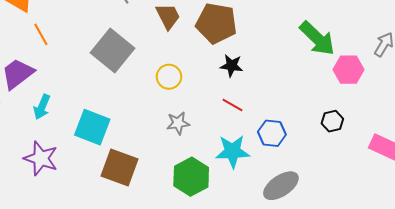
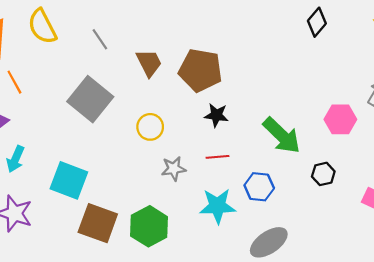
green arrow: (317, 38) -> (282, 135), moved
red line: (233, 105) -> (217, 157), turned -35
gray star: (178, 123) -> (174, 169), moved
green hexagon: (191, 177) -> (149, 226), moved

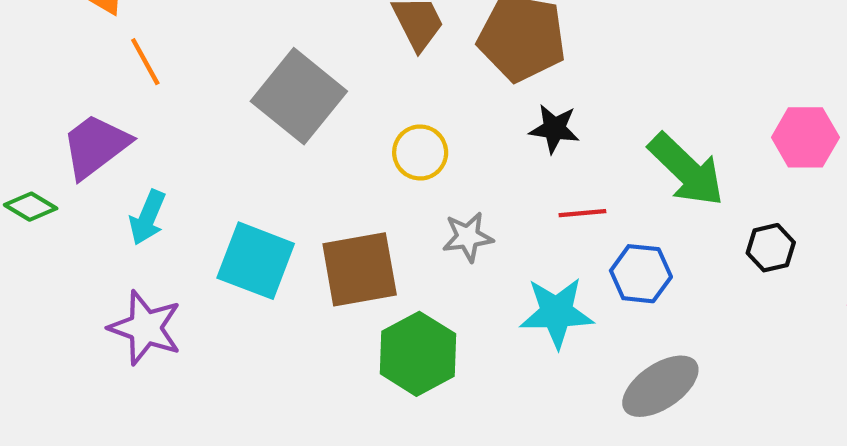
red line: (217, 157) -> (582, 213), moved
brown square: (98, 223) -> (360, 269), moved, turned -30

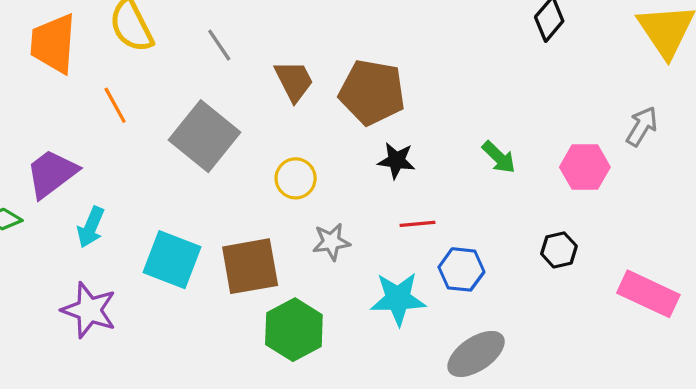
orange line: (145, 62) -> (115, 105), moved
green arrow: (686, 170) -> (499, 157), moved, size x0.6

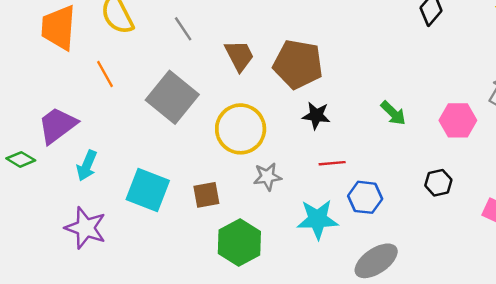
yellow circle: (296, 178) -> (241, 129), size x1.6
brown square: (250, 266) -> (206, 195), size x0.6

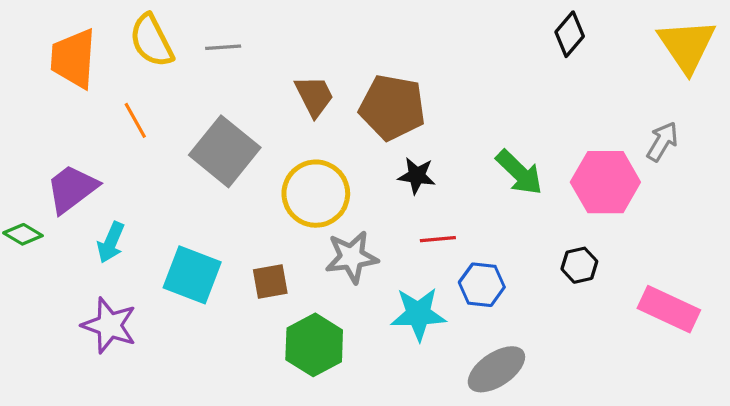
gray line: (183, 29) -> (223, 47), moved, turned -60
green arrow: (393, 113) -> (519, 172), size x1.4
pink hexagon: (458, 120) -> (605, 182), size x1.4
gray star: (267, 177) -> (352, 257), size x1.4

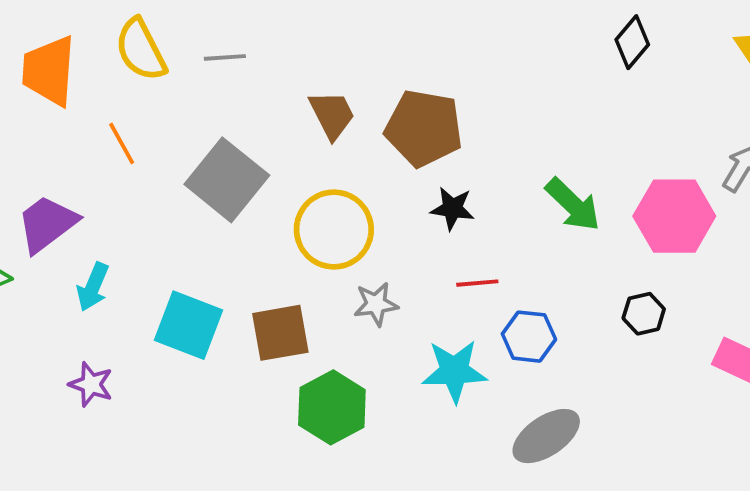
gray star: (352, 257) -> (376, 304), size x0.7
brown square: (270, 281) -> (280, 333), size x1.4
purple star: (109, 325) -> (91, 384), size x0.7

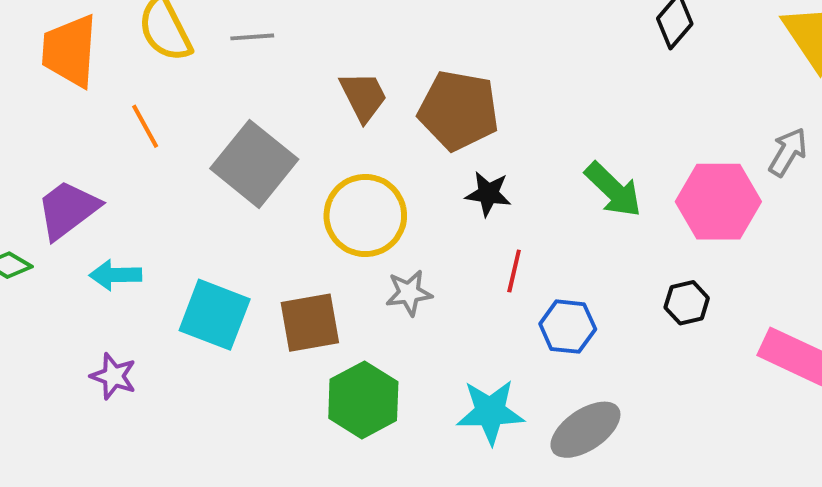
red line: (477, 283) -> (514, 271), turned -72
cyan arrow: (93, 287) -> (115, 275), turned 66
cyan star: (454, 371) -> (490, 412), moved

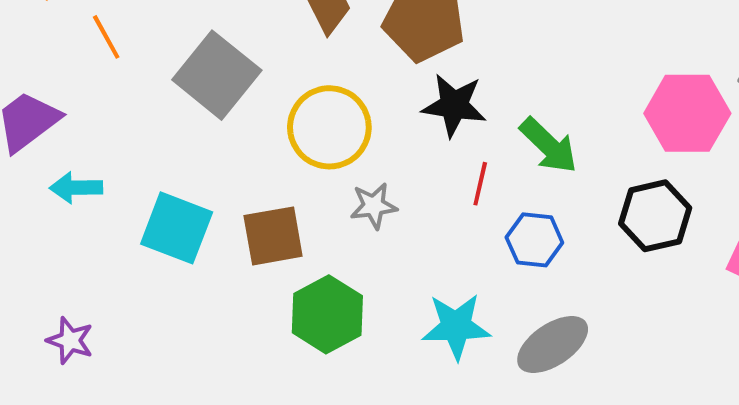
green arrow: (613, 190) -> (549, 145), moved
black star: (488, 194) -> (454, 105), size x1.4
black hexagon: (687, 303) -> (655, 216), size x1.6
purple star: (113, 376) -> (70, 340), moved

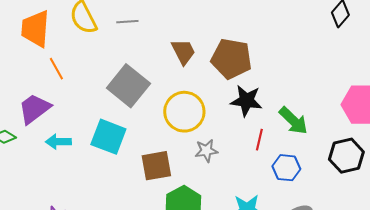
orange line: (106, 37) -> (56, 69), moved
cyan square: (177, 228) -> (108, 137), moved

